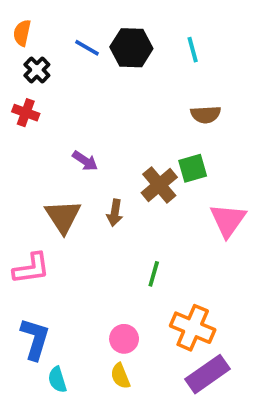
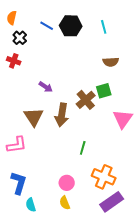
brown arrow: (115, 213) -> (62, 115), size x1.6

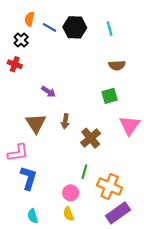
orange semicircle: (12, 18) -> (30, 19), moved
brown cross: (86, 100) -> (91, 138), moved
brown arrow: (62, 115) -> (65, 121), size x0.6
green line: (83, 148) -> (84, 172), moved
blue L-shape: (19, 183) -> (28, 178), moved

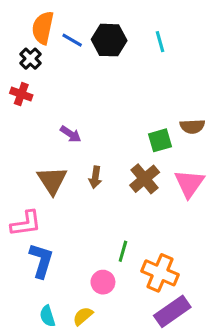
orange semicircle: (30, 19) -> (43, 28), size x1.5
brown semicircle: (117, 65) -> (192, 126), moved
brown cross: (91, 138) -> (145, 179), moved
yellow semicircle: (68, 214) -> (83, 316), moved, turned 72

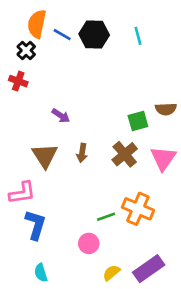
green line: (123, 251) -> (106, 217), turned 54
orange cross: (160, 273) -> (138, 209), moved
yellow semicircle: (83, 316) -> (111, 273), moved

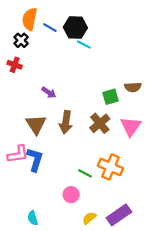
cyan line: (138, 36) -> (84, 45), moved, turned -48
brown arrow: (82, 153) -> (66, 122), size x1.5
green line: (106, 217) -> (85, 173), turned 48
blue L-shape: (36, 225) -> (35, 160), moved

